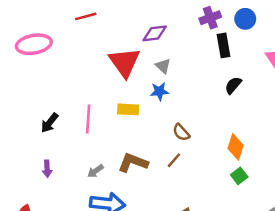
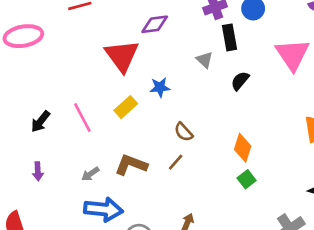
gray triangle: (163, 66) -> (205, 60), moved
yellow rectangle: (128, 109) -> (126, 107), turned -45
pink line: (88, 119) -> (82, 118), turned -32

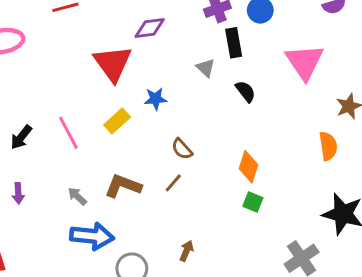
black semicircle: (240, 81) -> (245, 91), turned 102
gray arrow: (90, 174) -> (77, 196), turned 78
green square: (247, 179) -> (253, 202), turned -30

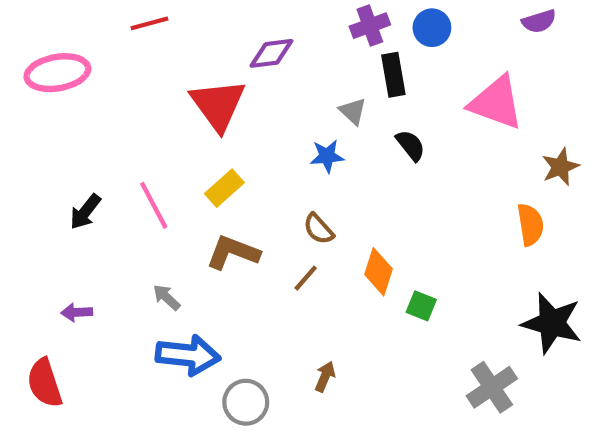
pink triangle: (305, 62) -> (496, 103), turned -36
blue star: (155, 99) -> (327, 156), moved
orange diamond: (248, 167) -> (378, 272), moved
brown L-shape: (123, 186) -> (233, 252), moved
purple arrow: (18, 193) -> (77, 312), moved, turned 90

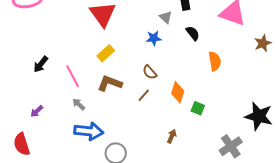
pink line: (154, 205) -> (73, 76), moved
orange semicircle: (530, 225) -> (215, 61), moved
purple arrow: (77, 312) -> (37, 111), turned -40
brown arrow: (325, 377) -> (172, 136), moved

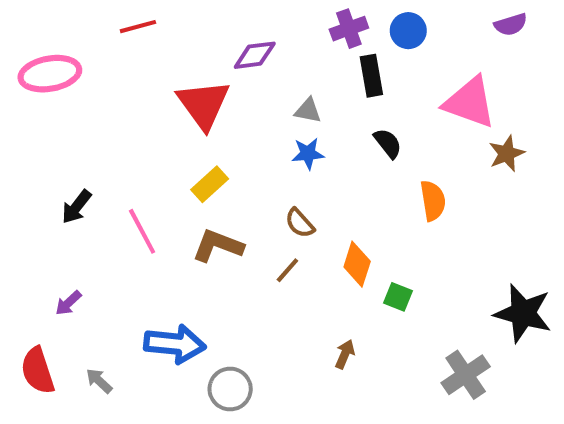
gray triangle: (166, 17) -> (308, 111), moved, turned -32
brown star: (263, 43) -> (507, 154), moved
gray arrow: (79, 104) -> (99, 381), moved

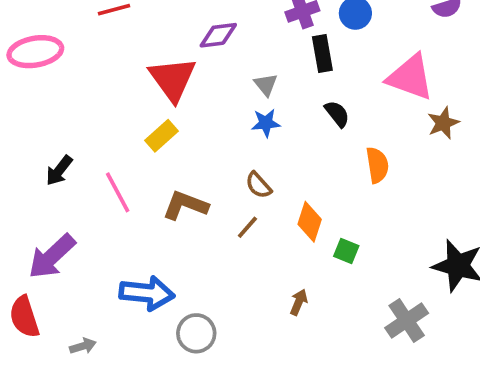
gray triangle: (308, 111) -> (266, 85), turned 40
yellow rectangle: (210, 184) -> (162, 136), moved
purple arrow: (68, 303) -> (52, 256), size x2.0
gray arrow: (99, 381) -> (83, 346), moved, turned 120

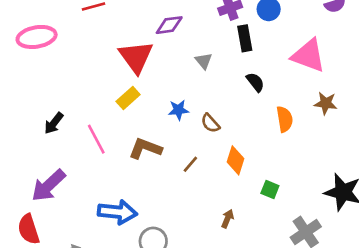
blue star: (266, 123) -> (178, 110), moved
brown star: (443, 123) -> (326, 103), moved, turned 30
brown semicircle: (258, 185) -> (210, 123), moved
green square: (346, 251) -> (270, 190), moved

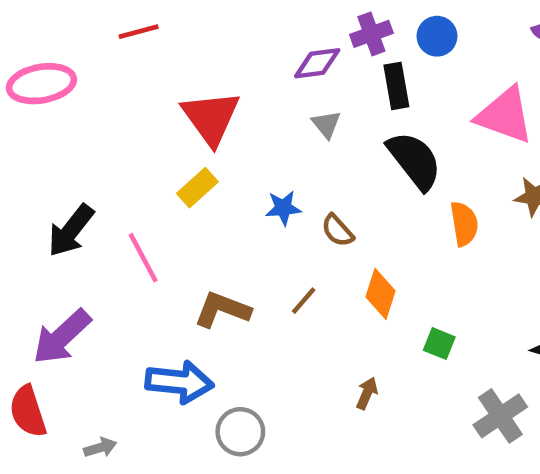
purple diamond: (169, 25) -> (317, 63), moved
black semicircle: (255, 82) -> (414, 160), size x1.8
black arrow: (54, 123) -> (71, 231), size x1.4
brown L-shape: (145, 148) -> (222, 310), moved

